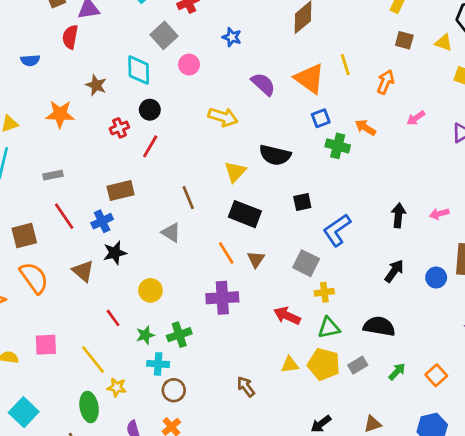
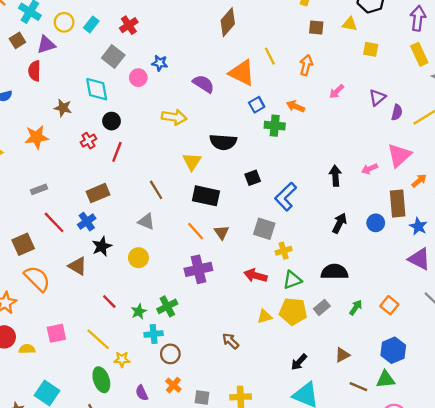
blue star: (232, 37) -> (160, 63), moved
yellow circle: (151, 290) -> (138, 258), moved

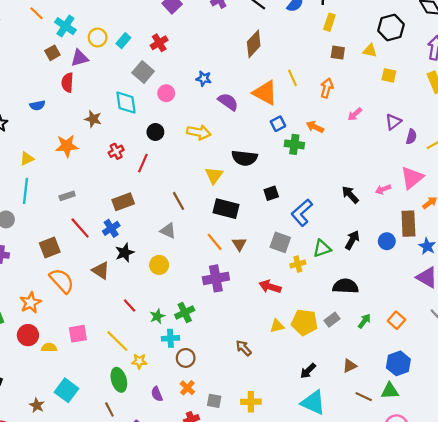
blue star: (160, 63) -> (204, 79), moved
black circle: (112, 121) -> (155, 132), moved
black arrow: (335, 176) -> (350, 195), turned -42
green triangle: (292, 280) -> (322, 248), moved

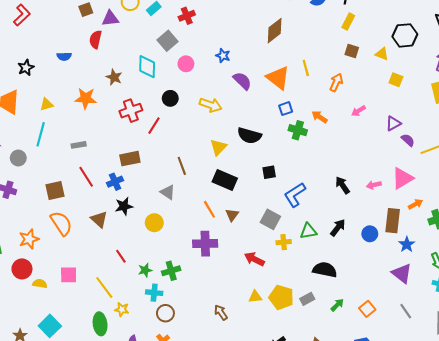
purple semicircle: (411, 137) -> (408, 140), turned -72
red cross: (116, 151) -> (131, 111), size x1.5

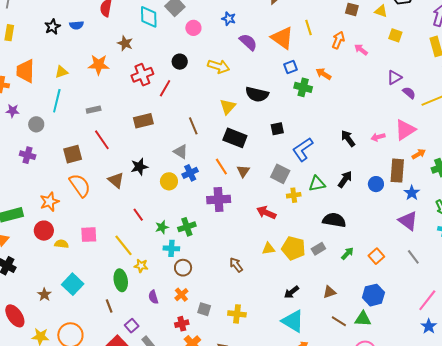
cyan diamond: (147, 67) -> (149, 17), moved
black star: (26, 68) -> (52, 27), moved
pink arrow: (359, 111) -> (361, 50), moved, turned 72
blue cross: (115, 182) -> (190, 173), moved

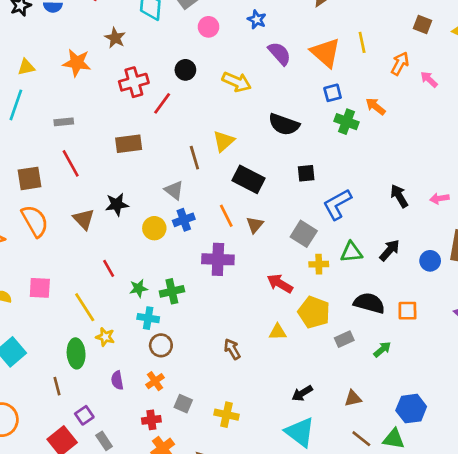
yellow triangle: (228, 107) -> (224, 141), moved
yellow pentagon: (293, 248) -> (314, 312), moved
orange square: (376, 256) -> (407, 311), moved, turned 35

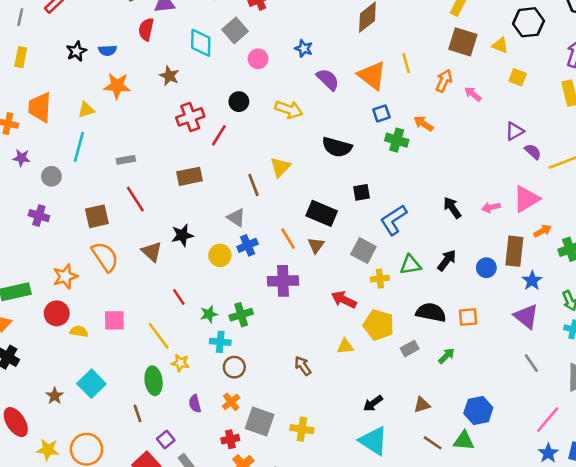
brown square: (423, 25) -> (463, 42), size x1.6
orange star: (77, 63) -> (117, 86), moved
black rectangle: (248, 179) -> (322, 213), moved
gray square: (183, 404) -> (260, 422), size x1.6

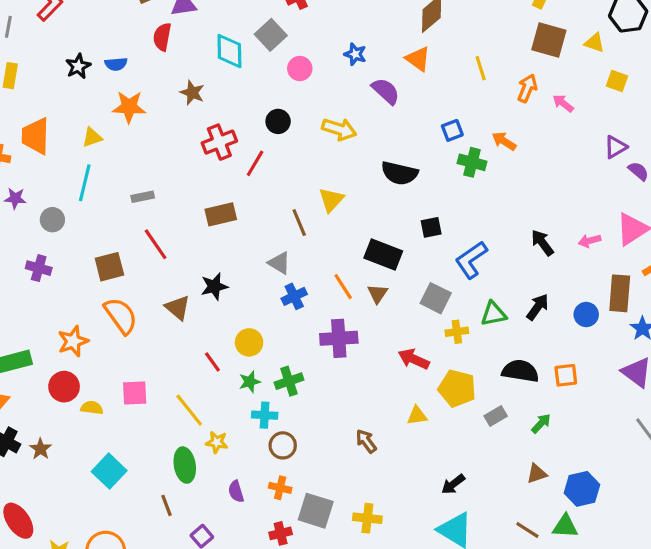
orange triangle: (372, 75) -> (418, 59), moved, size x0.7
yellow circle: (220, 255) -> (249, 342), moved
brown star: (55, 396) -> (41, 449), moved
orange cross: (231, 402) -> (280, 488), turned -36
brown triangle: (422, 405) -> (537, 474), moved

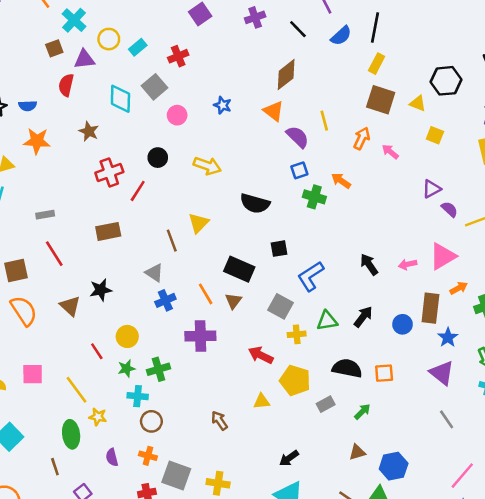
purple semicircle: (386, 91) -> (298, 137), moved

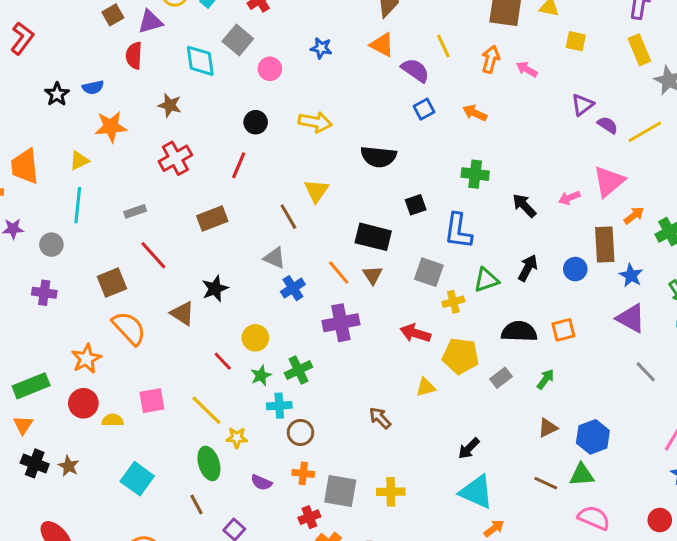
red cross: (109, 172) -> (175, 158), moved
green cross: (314, 197) -> (475, 174), moved
blue L-shape: (311, 276) -> (458, 231), turned -40
purple semicircle: (112, 457) -> (261, 482), turned -42

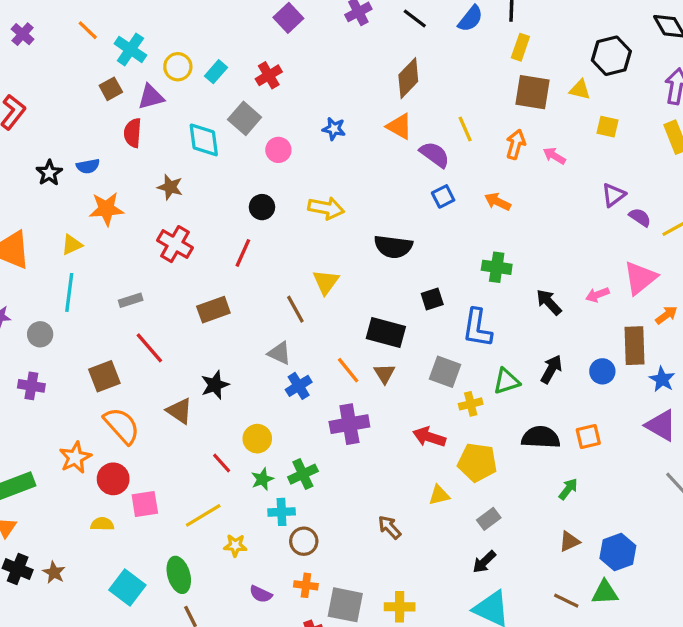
red cross: (175, 158) -> (175, 244), turned -32
gray rectangle: (501, 378) -> (489, 519), moved
red circle: (83, 403) -> (113, 479), moved
yellow line: (206, 410) -> (203, 515), turned -76
green ellipse: (209, 463) -> (179, 575), moved

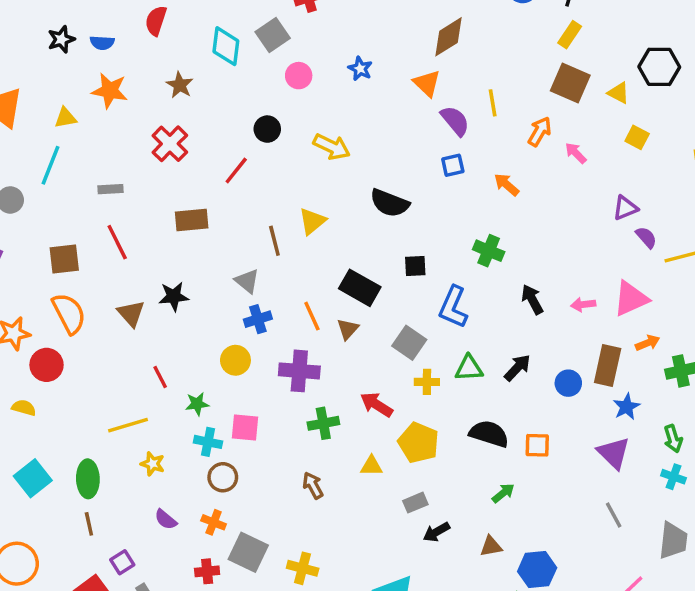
yellow circle: (257, 439) -> (235, 360), moved
green cross: (303, 474) -> (323, 423), moved
pink square: (145, 504) -> (245, 427), moved
black arrow: (484, 562) -> (436, 532), moved

